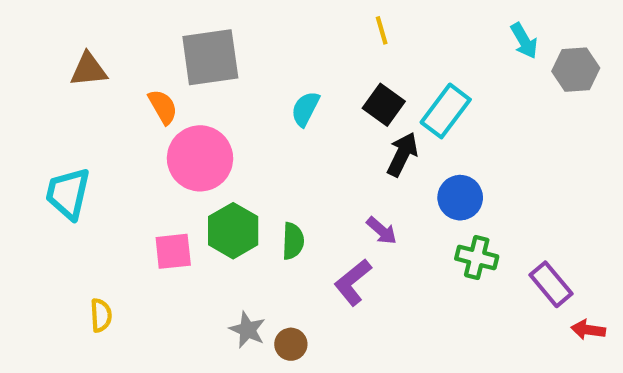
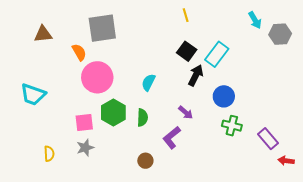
cyan semicircle: (305, 109) -> (148, 82), moved
cyan trapezoid: (68, 193) -> (33, 94), turned -84
gray star: (247, 330) -> (85, 148), moved, turned 30
brown circle: (291, 344) -> (145, 161), moved

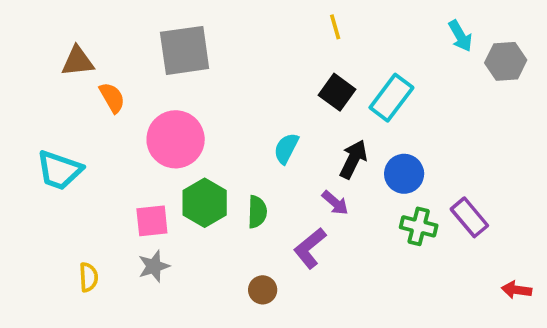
orange semicircle: (79, 52) -> (112, 98), moved
black arrow: (196, 75) -> (353, 159), moved
cyan semicircle: (148, 82) -> (286, 148), moved
purple rectangle: (268, 139) -> (469, 217), moved

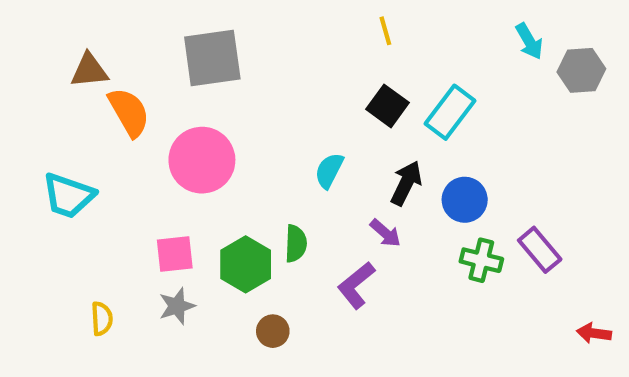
orange semicircle: (112, 98) -> (129, 112), size x1.4
green hexagon: (205, 203) -> (246, 264), moved
brown circle: (263, 290) -> (273, 331), moved

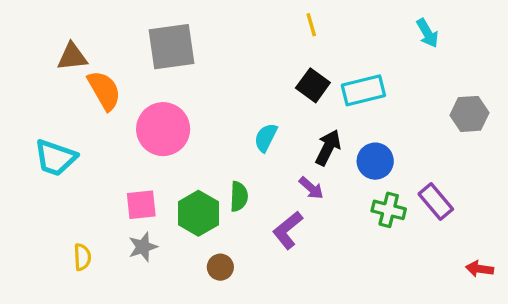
gray hexagon: (581, 70) -> (469, 114), moved
cyan rectangle: (450, 112) -> (363, 90), turned 39

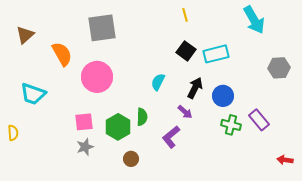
cyan arrow: (427, 33) -> (254, 20), size x1.6
brown triangle: (72, 57) -> (25, 35), moved, turned -36
yellow semicircle: (82, 257) -> (13, 133), moved

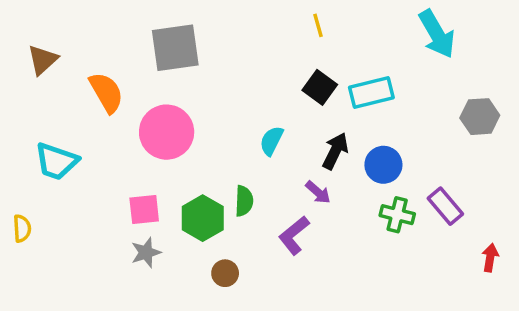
red arrow: (285, 160) -> (490, 258), moved, turned 91

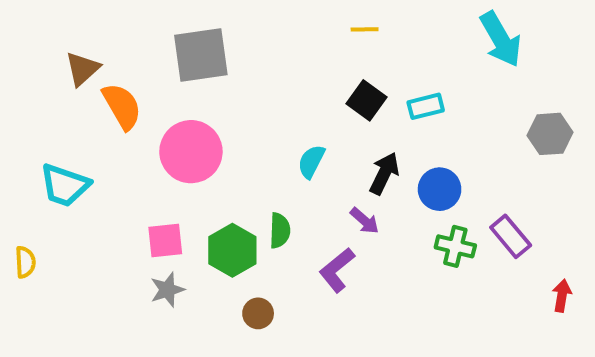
yellow line: (318, 25) -> (365, 29), turned -75
brown triangle: (43, 60) -> (82, 69), moved
cyan rectangle: (371, 92) -> (426, 106), size x0.7

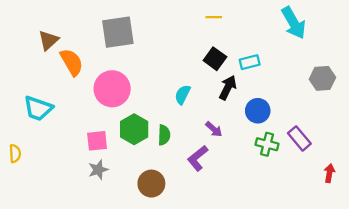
black arrow: (384, 173) -> (228, 88), moved
green hexagon: (232, 250) -> (134, 129), moved
brown circle: (258, 313) -> (151, 184), size x1.5

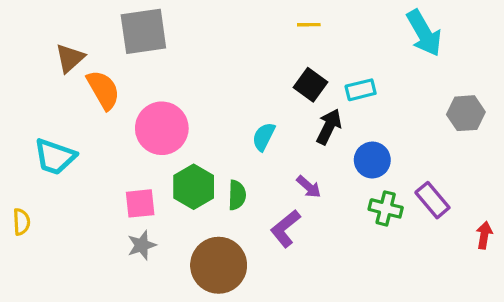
gray square: (118, 32) -> (143, 31), moved
red arrow: (329, 173) -> (484, 235), moved
brown circle: (151, 184) -> (219, 265), size x1.4

